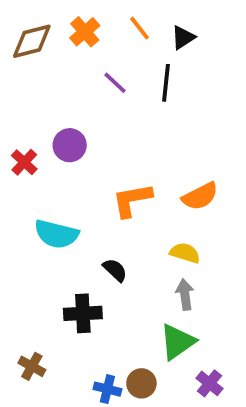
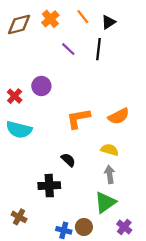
cyan semicircle: (56, 234) -> (19, 130), moved

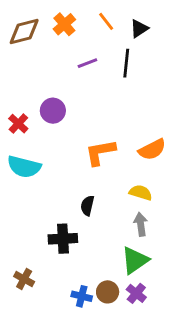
purple line: (68, 49) -> (87, 63), turned -64
black semicircle: (68, 160) -> (87, 206), turned -120
purple cross: (124, 227) -> (136, 293), moved

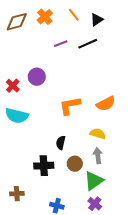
black line: (126, 63) -> (88, 44), turned 60
brown cross: (24, 279) -> (17, 194), turned -32
brown circle: (108, 292) -> (75, 164), moved

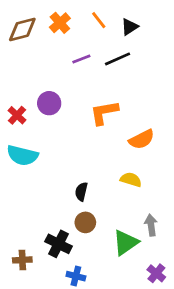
orange L-shape: (70, 106) -> (104, 113), moved
gray arrow: (98, 156) -> (151, 225), moved
brown circle: (75, 164) -> (85, 222), moved
black cross: (44, 166) -> (59, 244), moved, turned 30
purple cross: (95, 204) -> (156, 273), moved

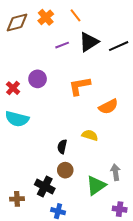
black triangle: (130, 27) -> (89, 42), moved, size x1.5
black line: (117, 59) -> (119, 46), moved
yellow semicircle: (131, 180) -> (90, 135), moved
purple cross: (156, 273) -> (120, 209), turned -32

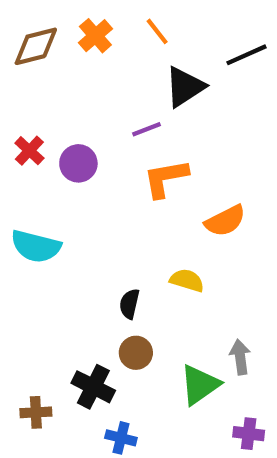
purple line: (62, 45) -> (147, 129), moved
black line: (119, 46) -> (247, 55), moved
red cross: (13, 88) -> (29, 151), moved

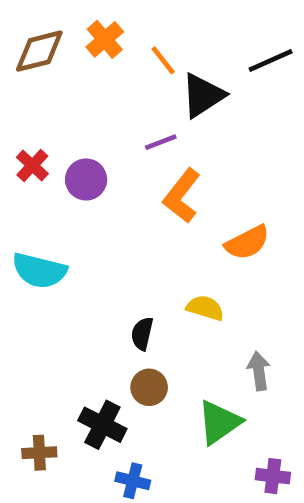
orange line: (157, 31) -> (163, 60), moved
orange L-shape: (166, 178) -> (182, 196), turned -42
gray arrow: (240, 357) -> (259, 371), moved

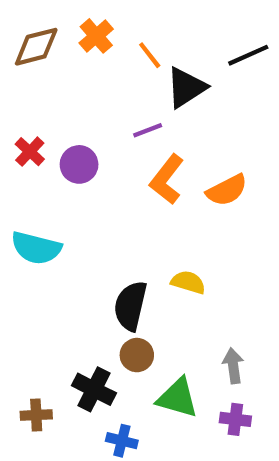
orange semicircle: (247, 243) -> (227, 190), moved
black semicircle: (142, 334) -> (130, 306), size x1.6
gray arrow: (259, 371) -> (233, 366), moved
green triangle: (219, 422) -> (178, 398), moved, turned 51
purple cross: (273, 476) -> (235, 419), moved

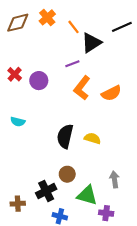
cyan semicircle: (36, 248) -> (18, 122), size x0.6
black semicircle: (130, 306) -> (65, 136), moved
black cross: (94, 389) -> (46, 191), turned 36
purple cross: (235, 419) -> (106, 213), moved

